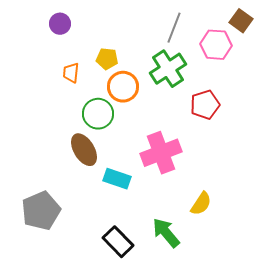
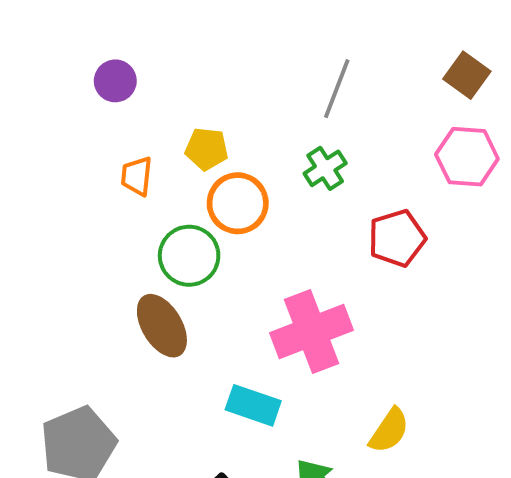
pink hexagon: (216, 45) -> (467, 157), moved
green cross: (168, 69) -> (325, 168), size x0.6
cyan rectangle: (117, 179) -> (253, 405), moved

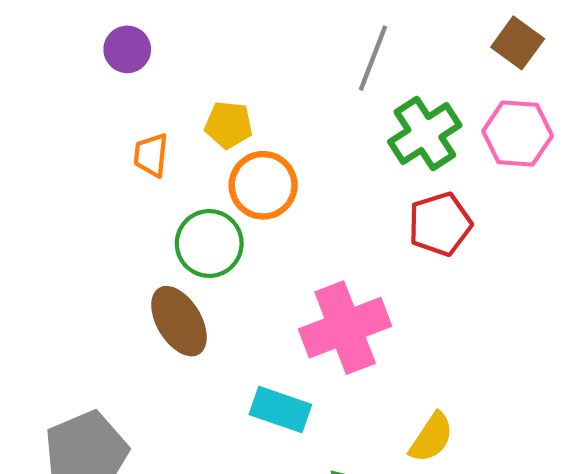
green cross: (325, 168) -> (425, 133), moved, size x1.5

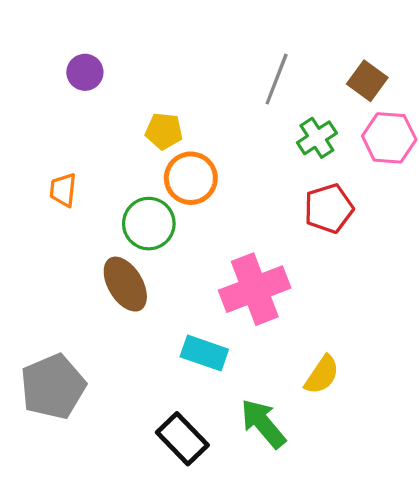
brown square: (518, 43) -> (367, 81), moved
green cross: (425, 133) -> (317, 138), size x0.7
orange trapezoid: (151, 155) -> (63, 190), moved

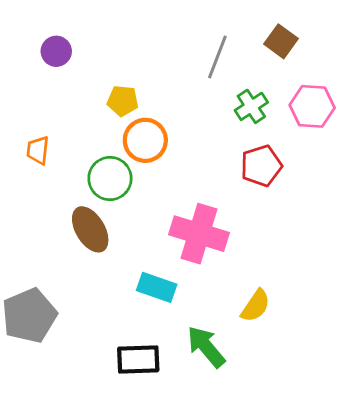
brown square: (367, 81) -> (281, 41), moved
pink cross: (255, 289) -> (199, 234), turned 38
black rectangle: (182, 439) -> (138, 359), turned -48

